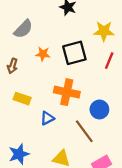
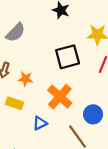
orange star: (43, 54) -> (26, 79), moved
orange cross: (67, 92) -> (60, 97), turned 30

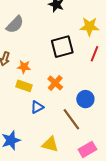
orange cross: (60, 97) -> (55, 83), size x0.7
yellow rectangle: (14, 103) -> (24, 86), moved

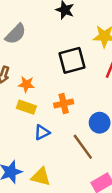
orange cross: (55, 83) -> (64, 104), turned 35
yellow triangle: (50, 144) -> (41, 177), moved

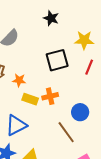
yellow rectangle: (26, 107) -> (30, 99), moved
blue triangle: (42, 132) -> (16, 125), moved, size x1.6

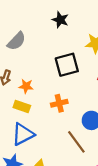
yellow rectangle: (30, 99) -> (22, 106), moved

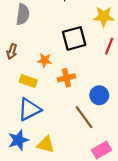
gray semicircle: (16, 41) -> (23, 14), turned -36
orange star: (26, 86) -> (45, 60), moved

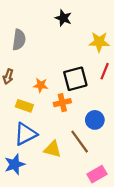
black square: (74, 38) -> (75, 79), moved
yellow triangle: (46, 144) -> (53, 149), moved

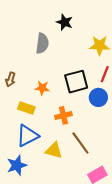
gray semicircle: (19, 40) -> (42, 43), moved
orange cross: (62, 103) -> (63, 115), moved
blue circle: (95, 120) -> (98, 97), moved

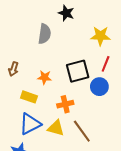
yellow triangle: (54, 150) -> (56, 128), moved

